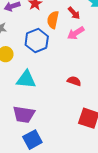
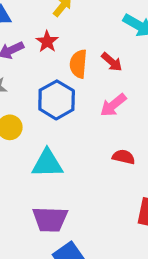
red arrow: (74, 13) -> (112, 62), moved
pink arrow: (76, 33) -> (113, 105), moved

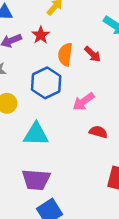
pink arrow: (113, 105) -> (84, 102), moved

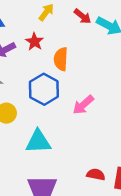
red arrow: (93, 54) -> (83, 16), moved
red semicircle: (98, 132) -> (96, 174), moved

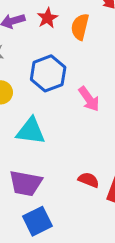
orange semicircle: (61, 59) -> (80, 27), moved
pink arrow: (83, 105) -> (89, 99), turned -95

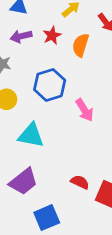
purple trapezoid: (26, 183) -> (23, 182), turned -52
blue square: (37, 221) -> (47, 218), moved

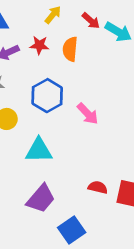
red star: (52, 35) -> (39, 45), turned -30

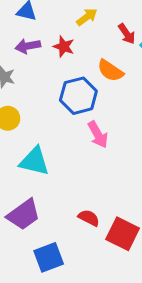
orange semicircle: (70, 49) -> (110, 71), moved, turned -75
blue hexagon: (47, 96) -> (78, 96), moved

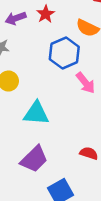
red star: (64, 47) -> (46, 14), turned 30

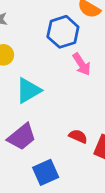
cyan triangle: (36, 113) -> (28, 90), turned -40

